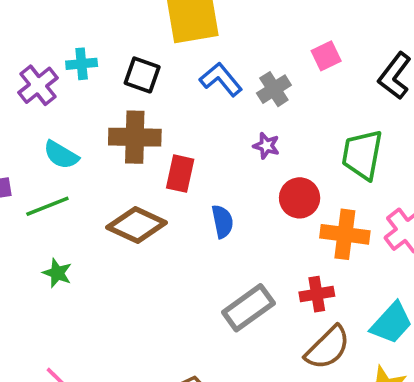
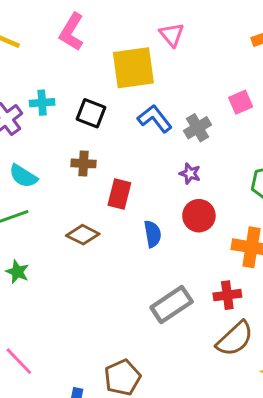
brown cross: (135, 137) -> (83, 163), size x0.6
red circle: (300, 198) -> (199, 216), moved
brown diamond: (137, 225) -> (83, 235), size x0.7

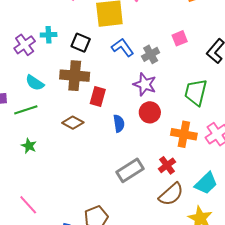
brown cross: (83, 163) -> (75, 76), size x1.8
purple star: (190, 174) -> (145, 84), size x1.6
red cross: (227, 295) -> (167, 165), turned -30

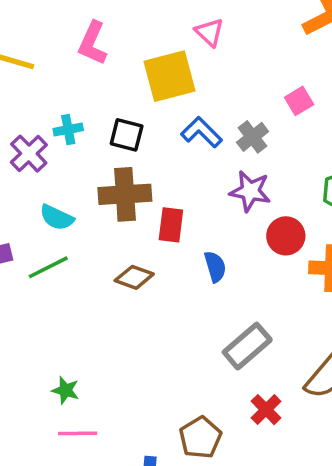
red circle: (150, 112) -> (286, 236), moved
green star: (29, 146) -> (65, 390), moved
red cross: (167, 165) -> (266, 410), moved
pink line: (28, 205) -> (78, 433), turned -40

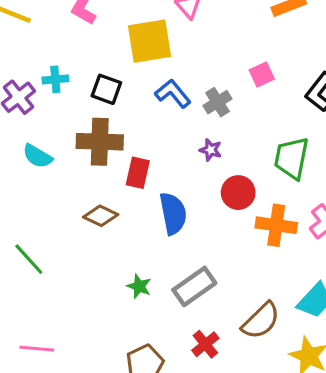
purple star: (250, 191) -> (211, 150), size x0.6
green line: (48, 267) -> (29, 259), moved, turned 69
blue semicircle: (215, 267) -> (173, 213), size x1.5
green star: (65, 390) -> (139, 286), moved

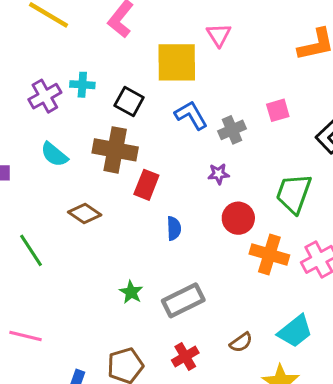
purple star: (211, 150) -> (219, 174), turned -30
blue semicircle: (173, 213) -> (174, 228), size x0.6
brown diamond: (101, 216) -> (85, 213), moved
brown semicircle: (261, 321) -> (241, 342), size x0.6

